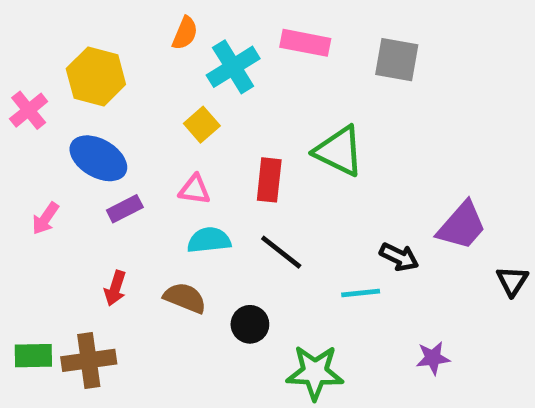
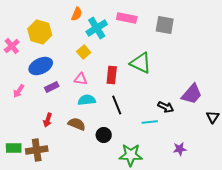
blue ellipse: (98, 158) -> (41, 66), turned -55
black line: (281, 252) -> (117, 105), turned 30

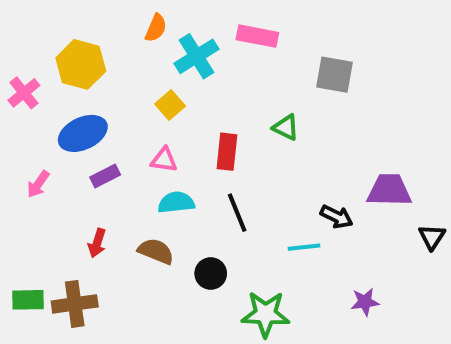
gray square: (165, 25) -> (334, 75), moved
green triangle: (141, 63) -> (286, 127), size x0.6
purple trapezoid: (192, 94) -> (389, 190), turned -130

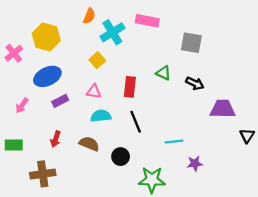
black arrow: (337, 217) -> (195, 83), moved
green rectangle: (28, 300) -> (14, 145), moved
purple star: (365, 302) -> (195, 163), moved

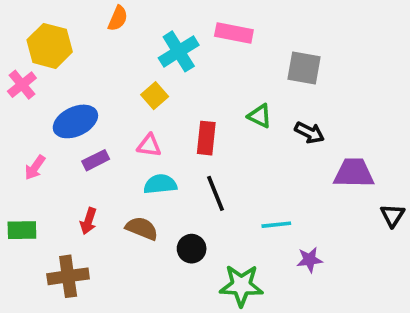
orange semicircle: (89, 16) -> (118, 18), moved
yellow hexagon: (46, 37) -> (50, 46), moved

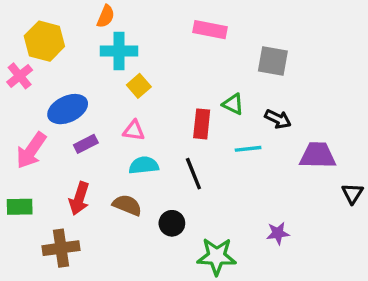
cyan cross: (179, 51) -> (119, 51), moved, turned 32
red rectangle: (206, 138) -> (202, 124), moved
pink arrow: (35, 168) -> (31, 150), size x1.6
red arrow: (88, 221) -> (79, 198), size x1.4
cyan line: (276, 225) -> (248, 149), moved

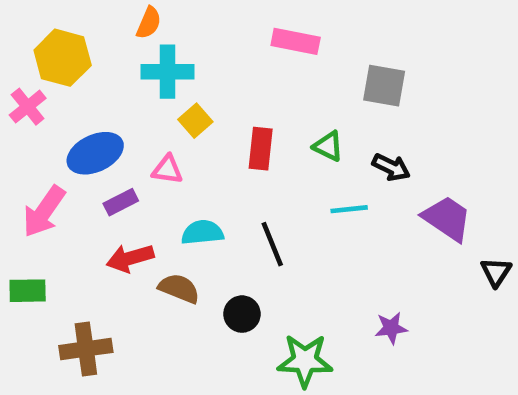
red rectangle: (202, 124) -> (261, 149), moved
pink triangle: (134, 131) -> (167, 170), moved
purple trapezoid: (318, 155) -> (447, 218), turned 33
red arrow: (79, 198) -> (130, 258), moved, turned 56

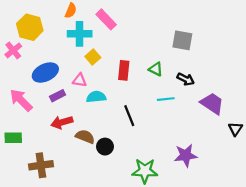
pink rectangle: (296, 41) -> (106, 19), moved, turned 35
pink arrow: (44, 211) -> (21, 100), turned 100
cyan semicircle: (202, 232) -> (96, 97), moved
black circle: (242, 314) -> (105, 147), moved
purple star: (391, 328) -> (186, 155), size x1.5

